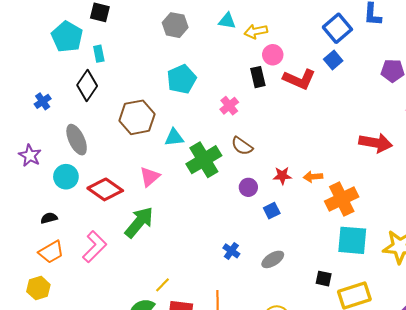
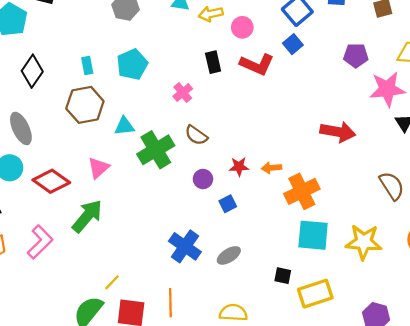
cyan rectangle: (99, 54) -> (87, 66), moved
pink circle: (273, 55) -> (242, 27), moved
blue cross: (231, 251) -> (185, 246), size x1.8

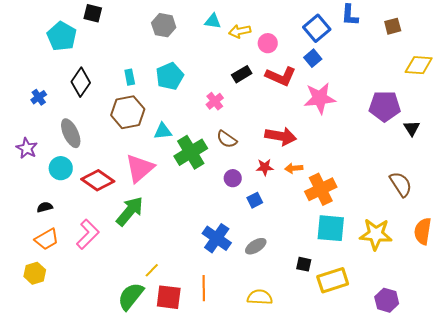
purple pentagon: (356, 55) -> (385, 106), moved, size x1.4
black rectangle: (213, 62) -> (242, 74), turned 72
pink star: (387, 89) -> (320, 98), moved
red arrow: (338, 132) -> (281, 136), moved
pink triangle: (98, 168) -> (140, 168), size x1.5

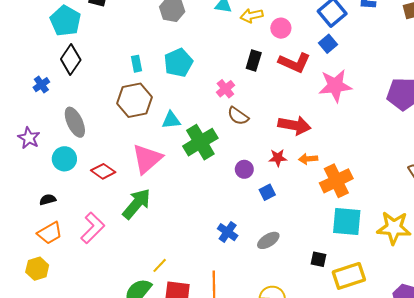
black rectangle: (242, 74) -> (254, 61), turned -42
black diamond: (81, 82) -> (71, 59), moved
brown semicircle: (227, 139) -> (238, 116), moved
red diamond: (98, 180) -> (103, 171), size x0.7
blue cross: (217, 238) -> (228, 232), size x0.7

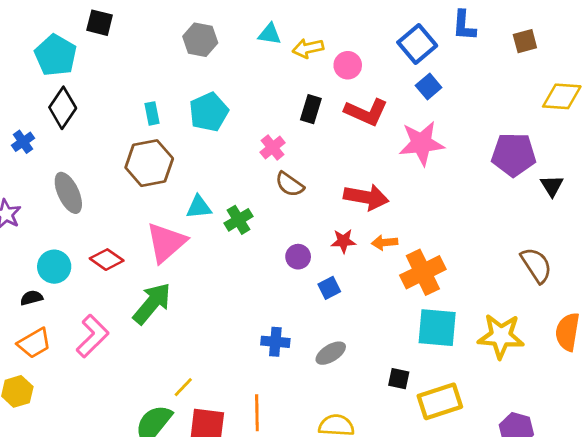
blue square: (328, 44) -> (429, 87), moved
cyan triangle: (171, 120) -> (199, 207), moved
green cross: (200, 142) -> (239, 220), size x0.6
cyan circle: (64, 159) -> (54, 267), moved
blue cross: (228, 232) -> (275, 342), turned -30

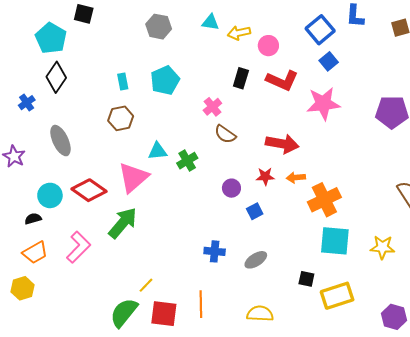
brown hexagon: (149, 163) -> (121, 118), size x0.7
red diamond: (107, 260) -> (89, 190), size x1.4
yellow star: (501, 336) -> (382, 247), size x0.7

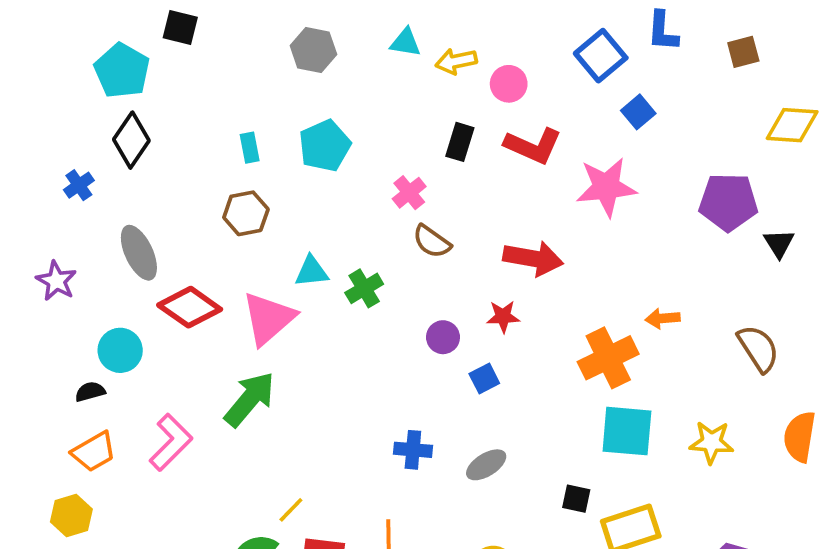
blue square: (329, 61) -> (638, 112), moved
orange arrow: (296, 178) -> (663, 318), moved
red diamond: (89, 190) -> (190, 307), moved

